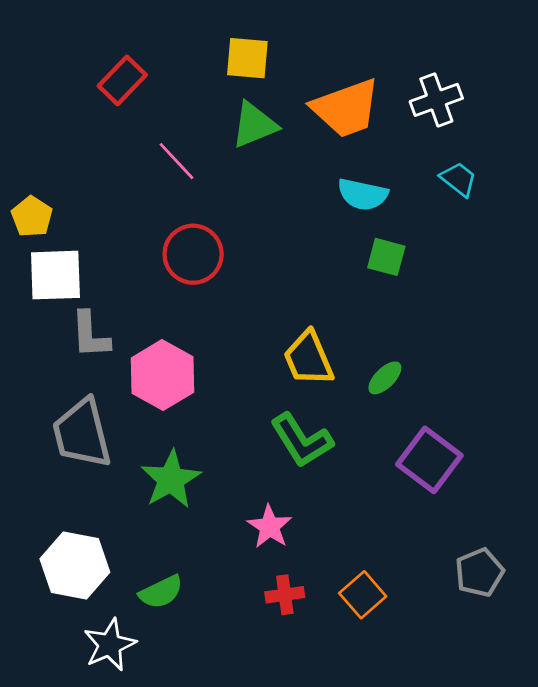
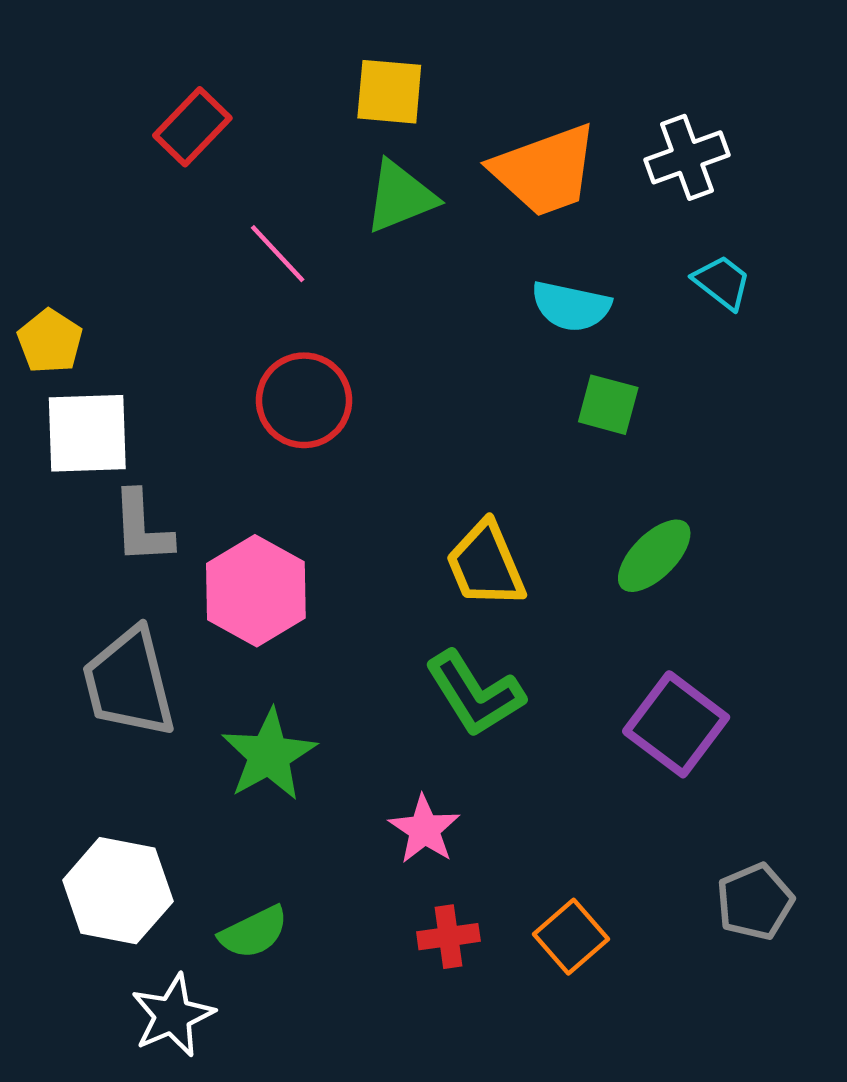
green ellipse: (385, 378) -> (654, 556), moved, size x1.4

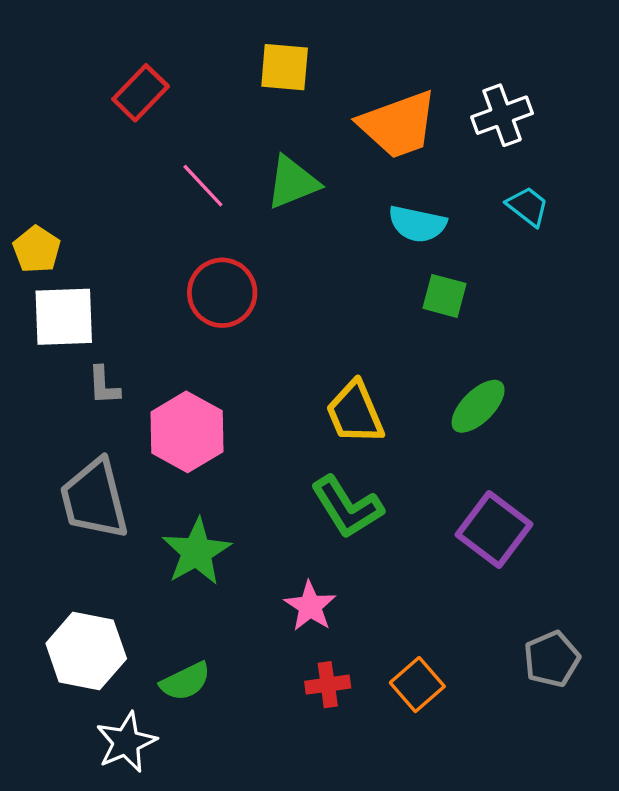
green triangle: (400, 197) -> (293, 182), moved
gray L-shape: (142, 527) -> (104, 385), size x0.7

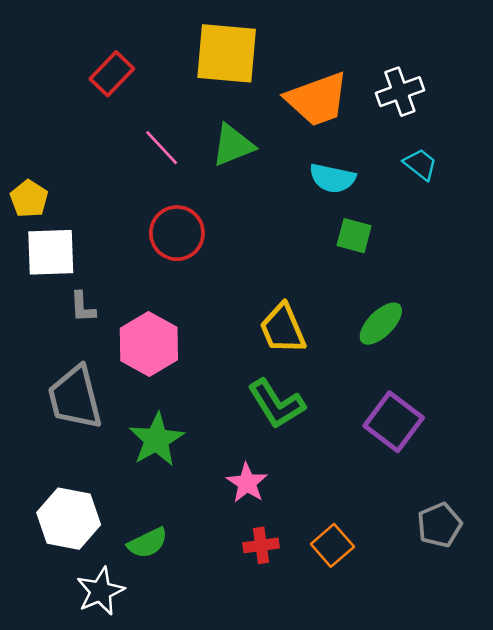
yellow square: (285, 67) -> (227, 53), size x1.6

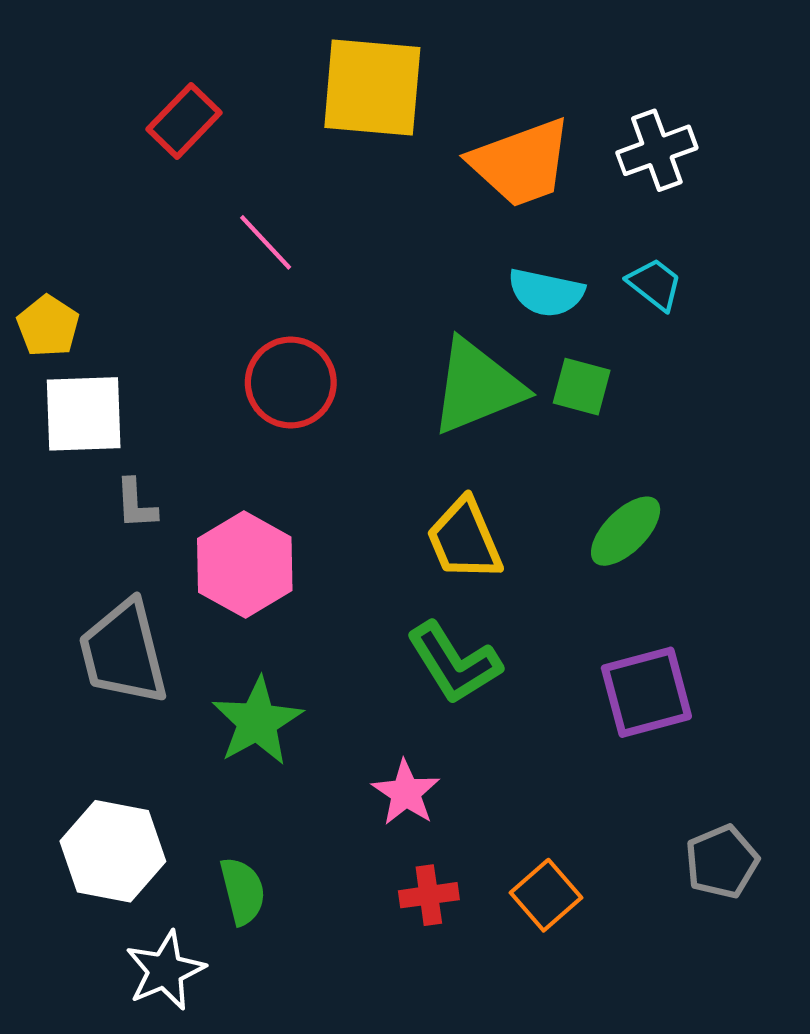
green triangle: (233, 145) -> (477, 387), moved, size x1.4
cyan trapezoid: (420, 164) -> (655, 284), moved
purple square: (394, 422) -> (646, 692), turned 38
green semicircle: (148, 543) -> (243, 891), turned -78

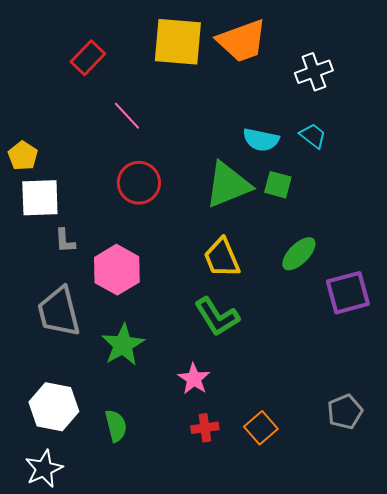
orange trapezoid: (521, 163) -> (242, 41), moved
purple square: (646, 692) -> (348, 293), moved
white star: (165, 971) -> (44, 469), moved

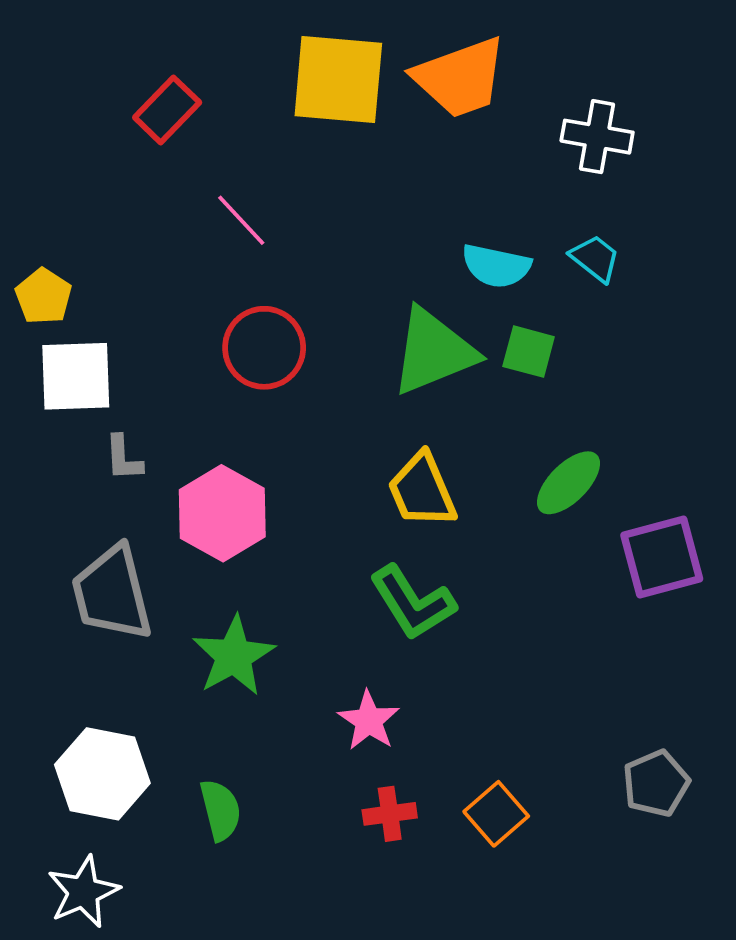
white cross: (314, 72) -> (597, 137), turned 30

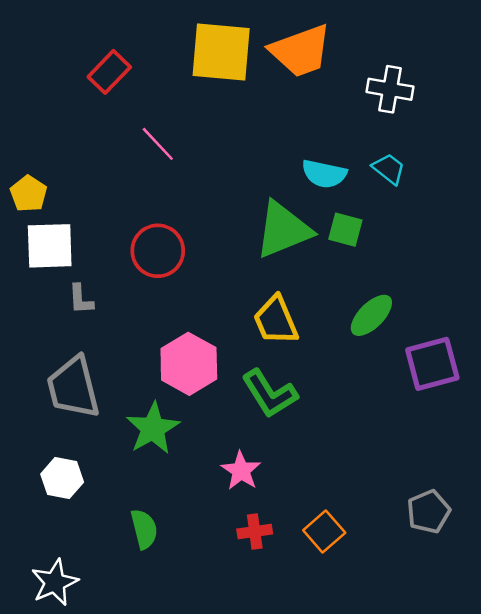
red circle: (264, 348) -> (158, 251), moved
pink hexagon: (222, 513) -> (189, 364), moved
white hexagon: (102, 774) -> (62, 478), moved, size x0.7

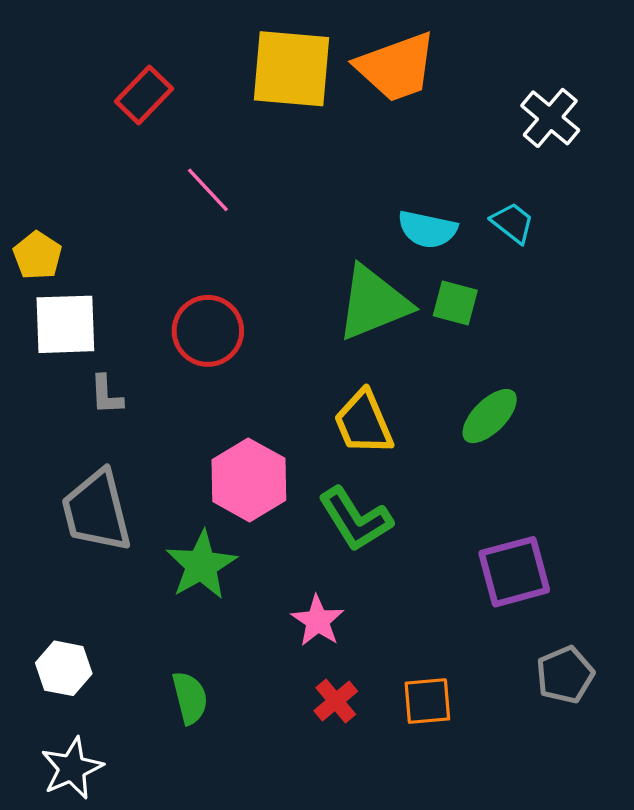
white cross: (390, 89) -> (550, 118), moved, turned 30
purple square: (432, 364) -> (514, 572), moved
white hexagon: (62, 478) -> (64, 668), moved
red cross: (255, 532) -> (336, 701), turned -32
orange square: (324, 532) -> (427, 701), turned 36

